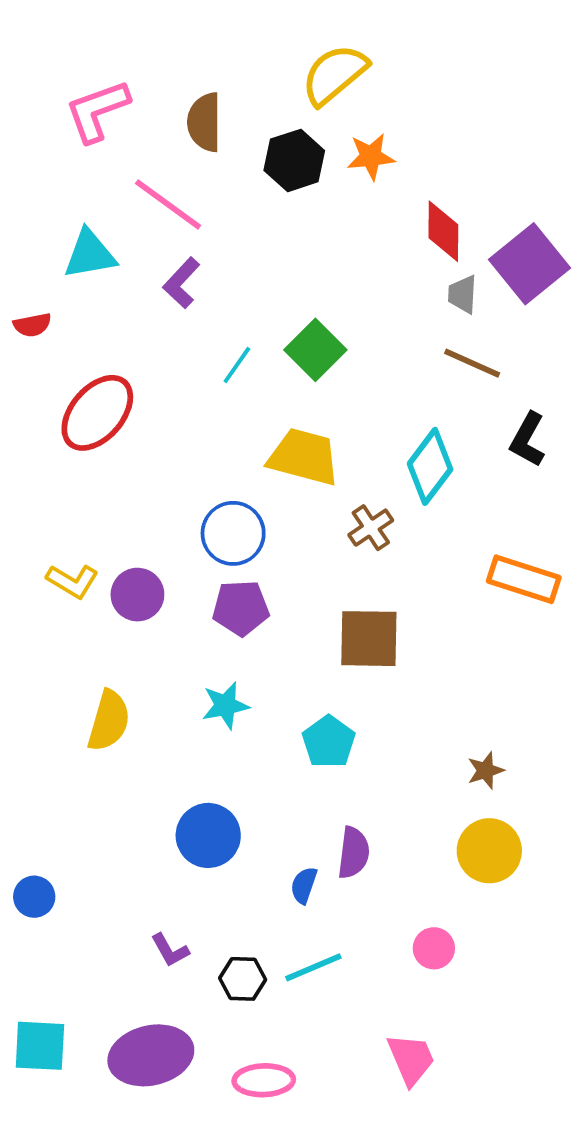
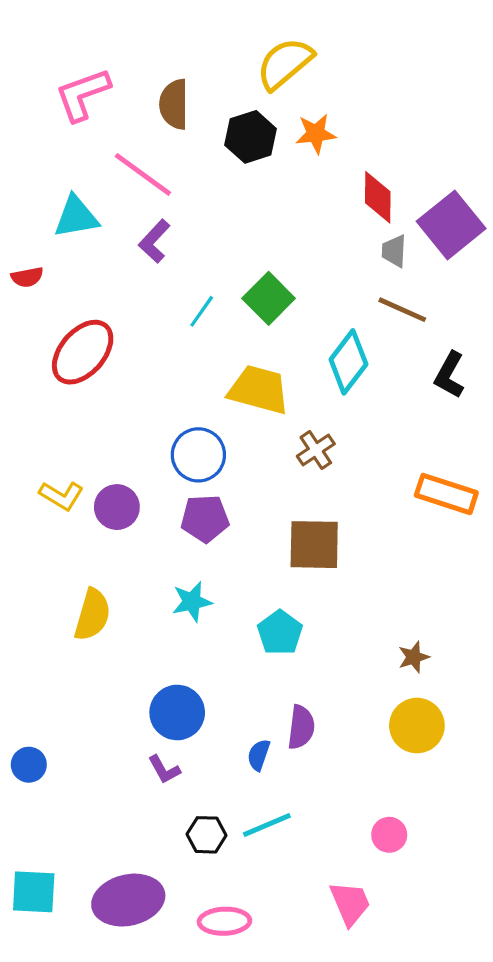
cyan diamond: (430, 466) -> (348, 362), moved
pink circle: (434, 948) -> (389, 835), moved
purple L-shape: (170, 950) -> (164, 770), moved

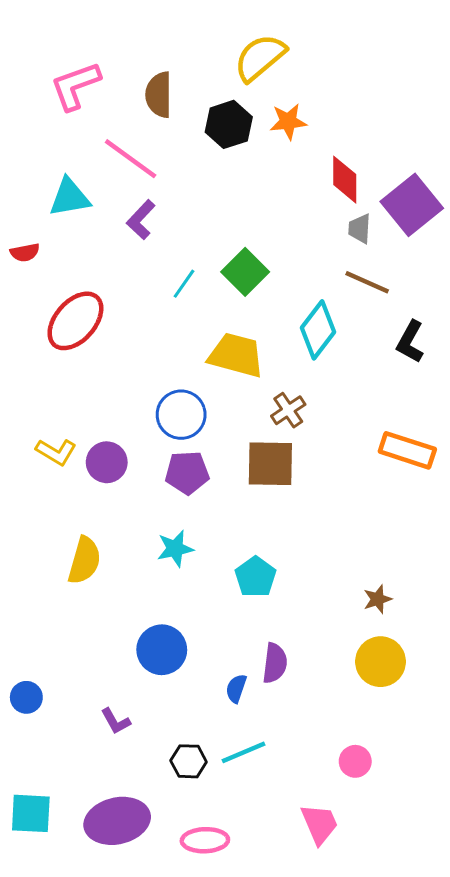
brown square: (314, 545) -> (270, 464), moved
purple L-shape: (164, 770) -> (116, 721), moved

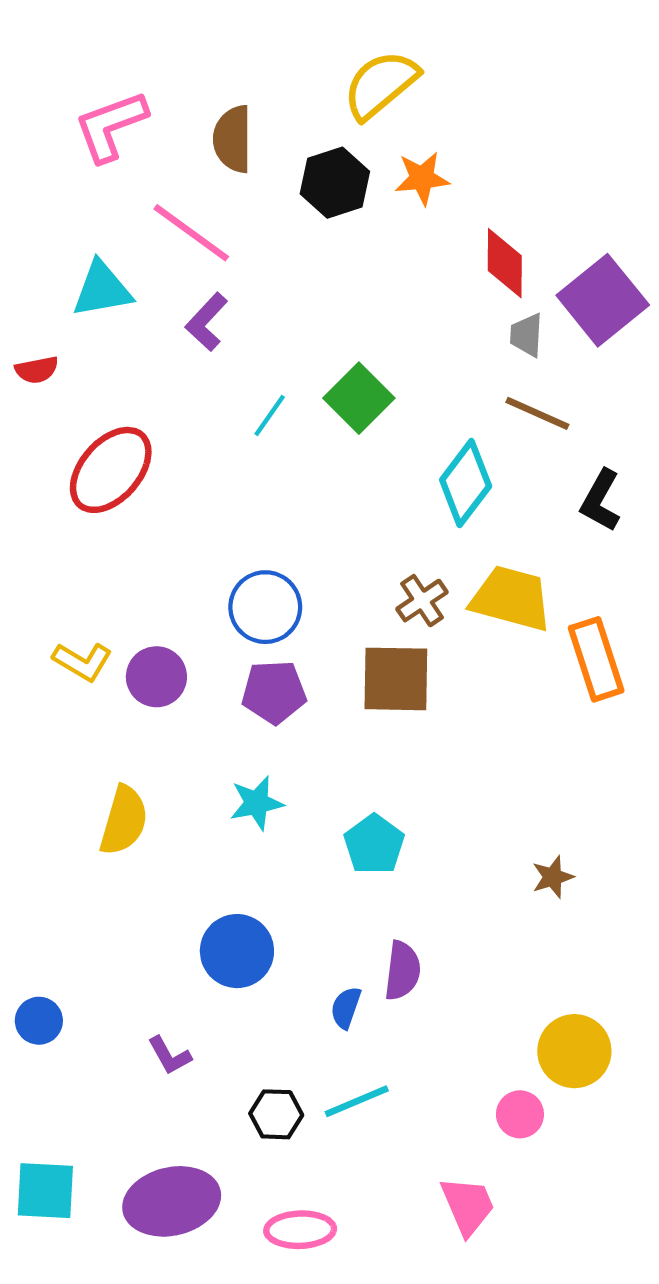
yellow trapezoid: (236, 355) -> (511, 598), moved
orange rectangle: (407, 450) -> (596, 659), turned 54
yellow circle: (380, 662) -> (574, 1051), moved

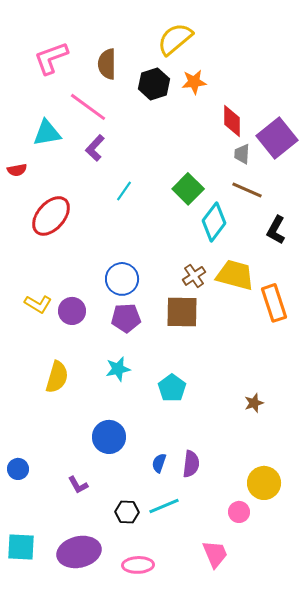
green square: (359, 398) -> (188, 189), moved
purple semicircle: (402, 971) -> (191, 464), moved

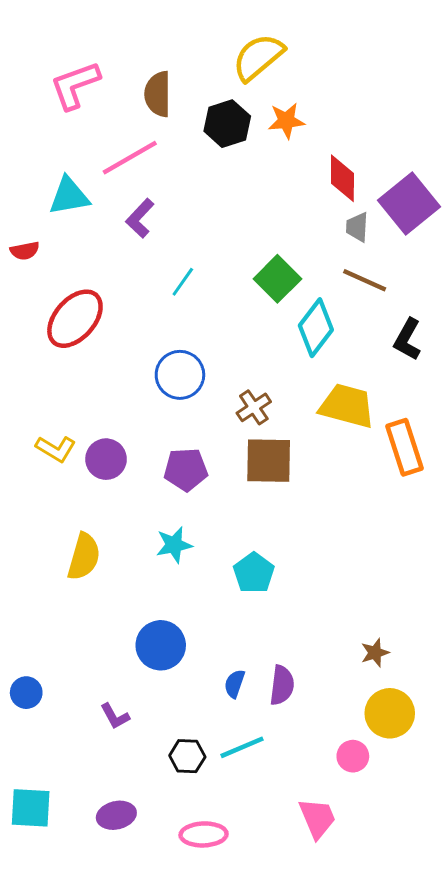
pink line: (88, 107) -> (130, 158), turned -66
brown cross: (194, 276) -> (254, 407), moved
blue circle: (122, 279) -> (180, 375), moved
brown star: (254, 403) -> (375, 653), moved
purple ellipse: (79, 552) -> (116, 815), size x0.6

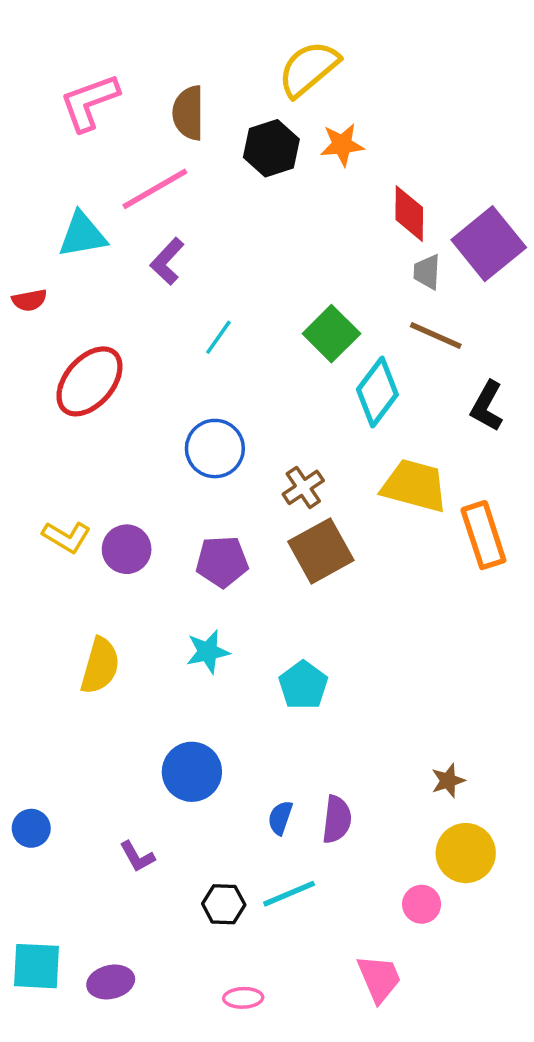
brown square: (269, 461) -> (321, 551), turned -30
purple ellipse: (116, 815) -> (111, 982), moved
pink ellipse: (204, 834) -> (243, 998), size x0.7

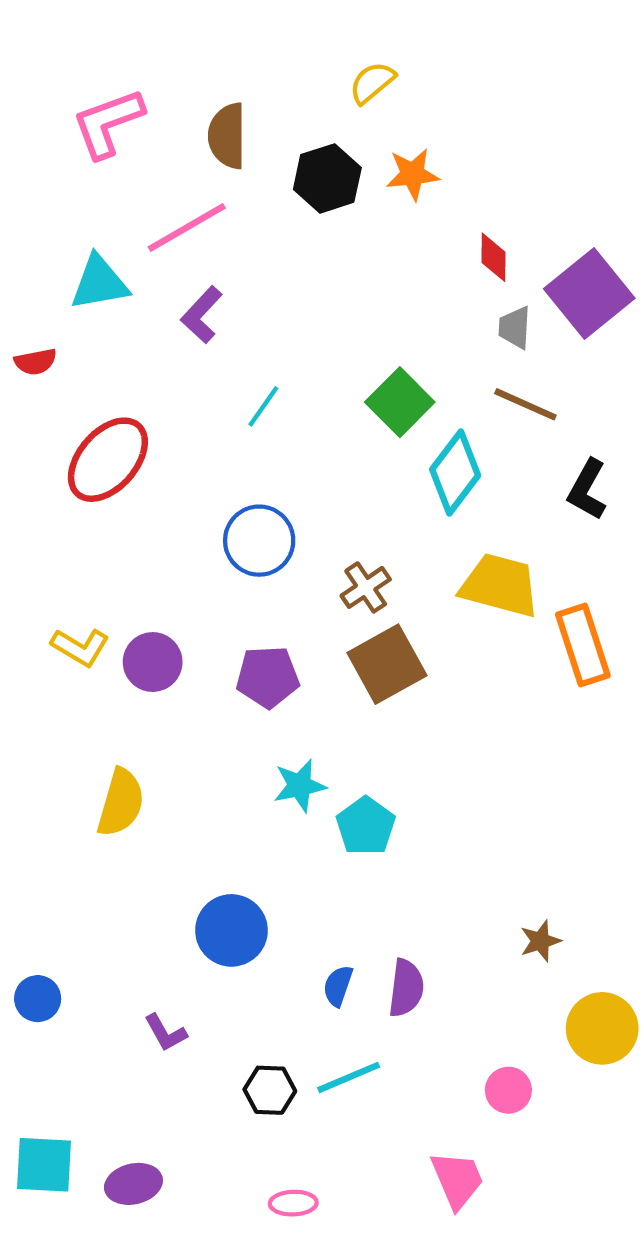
yellow semicircle: (309, 69) -> (372, 83), size x0.6
red diamond: (409, 214) -> (493, 257), size x0.7
cyan star: (208, 652) -> (300, 786), moved
yellow circle: (466, 853) -> (602, 1028), moved

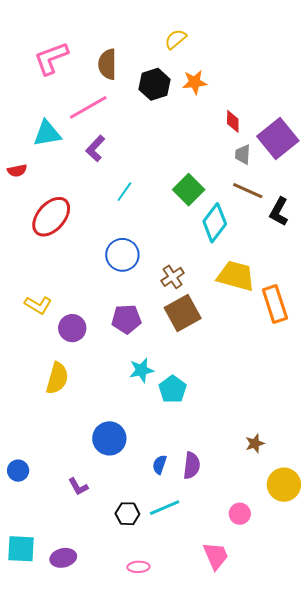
black L-shape: (587, 489) -> (279, 212), moved
purple circle: (153, 662) -> (72, 328), moved

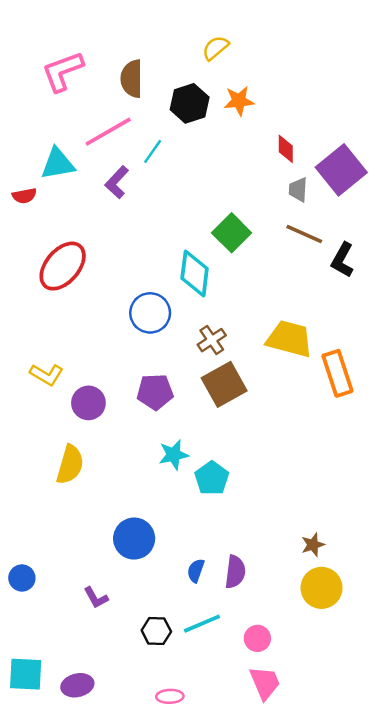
red semicircle: (17, 171) -> (24, 196), moved
cyan line: (124, 192) -> (153, 151), moved
cyan diamond: (215, 223) -> (195, 273), moved, turned -30
yellow circle: (284, 485) -> (322, 588), moved
pink circle: (240, 514) -> (257, 638), moved

